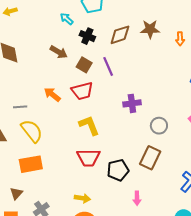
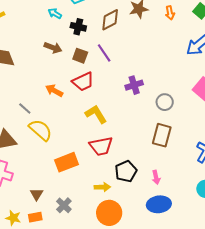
gray line: (20, 107) -> (25, 108), turned 56
orange rectangle: (31, 164) -> (67, 162), moved
black pentagon: (118, 170) -> (126, 171), moved

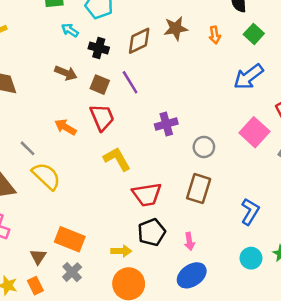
red trapezoid: (83, 82) -> (102, 117), turned -90
red trapezoid: (101, 146) -> (147, 194), moved
orange rectangle: (67, 162) -> (70, 239), moved, turned 40
blue ellipse: (159, 204) -> (192, 275), turned -30
orange rectangle: (35, 217) -> (35, 286), turned 72

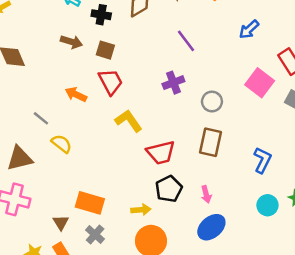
blue arrow: (248, 77) -> (249, 29), size x0.7
purple line: (130, 82) -> (186, 41), moved
yellow semicircle: (46, 176) -> (62, 144), size x0.7

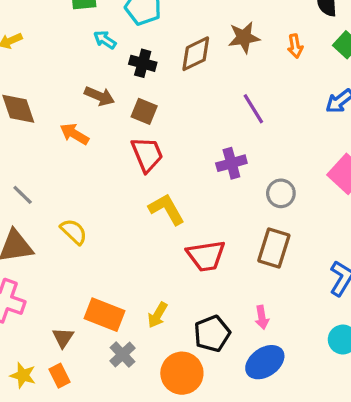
orange arrow: (76, 94) -> (74, 134), moved
gray line: (41, 118) -> (23, 195), moved
black pentagon: (169, 189) -> (212, 334), moved
yellow arrow: (141, 210) -> (158, 315), moved, turned 120
gray cross: (95, 235) -> (122, 355), moved

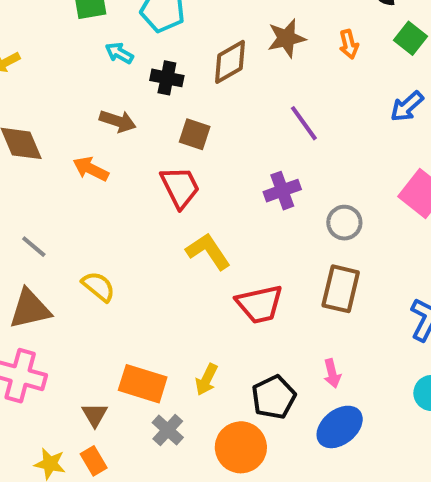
brown square: (144, 111) -> (195, 134), moved

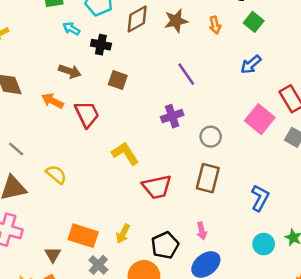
brown diamond: (230, 62) -> (137, 19), moved
red trapezoid: (180, 187) -> (87, 114), moved

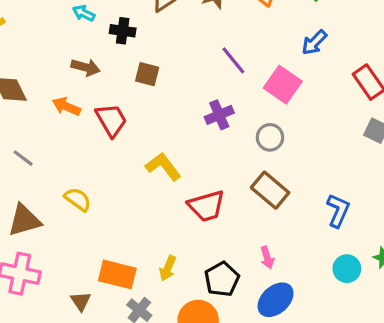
pink square: (260, 119) -> (283, 85), moved
gray line: (16, 149) -> (23, 158), moved
brown rectangle: (208, 178) -> (270, 190), turned -60

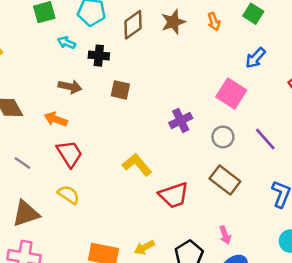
purple line: (233, 60) -> (265, 139), moved
red trapezoid: (111, 120) -> (69, 154), moved
yellow arrow: (168, 268) -> (144, 247), turned 42

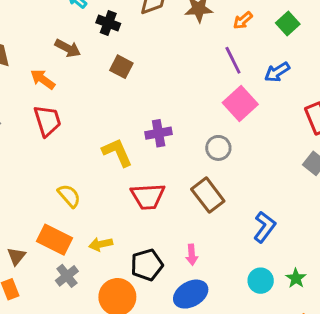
orange arrow: (214, 22) -> (243, 20), turned 54
purple cross: (181, 120) -> (159, 133), moved
purple line: (265, 139) -> (233, 60), moved
yellow semicircle: (69, 195) -> (69, 196), moved

